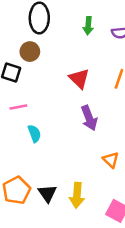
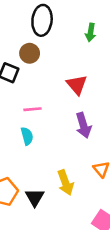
pink line: (18, 107) -> (33, 109), moved
yellow arrow: (77, 195) -> (66, 183), moved, turned -30

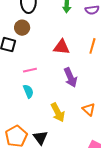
red triangle: (77, 85) -> (61, 47), turned -36
yellow arrow: (66, 183) -> (58, 112), moved

